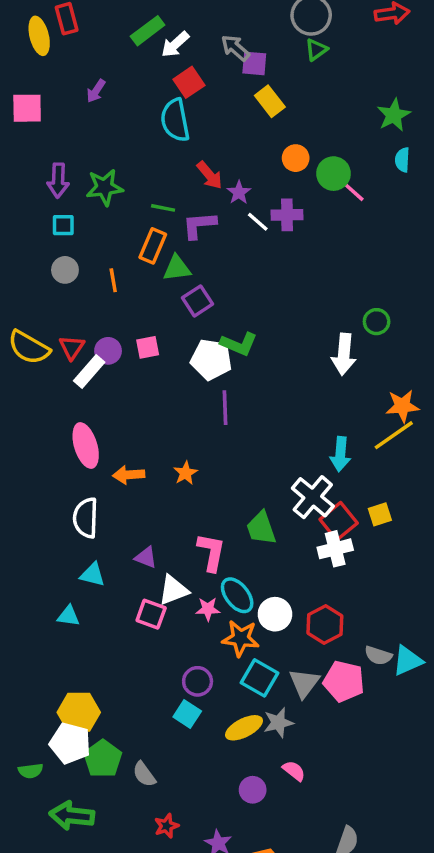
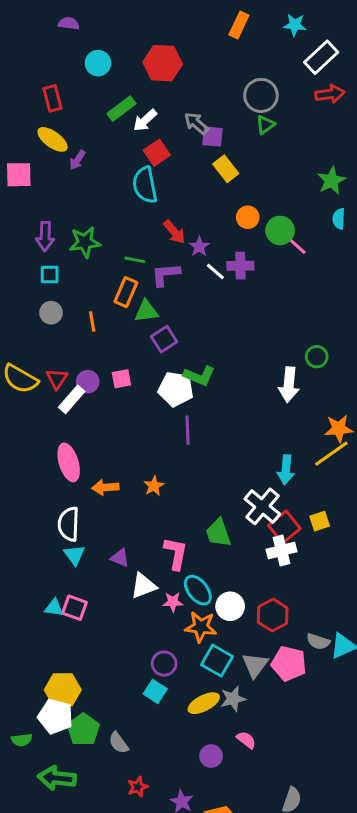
yellow ellipse: (39, 36) -> (52, 139), moved, turned -40
cyan triangle: (93, 575) -> (75, 555), moved, turned 40
pink square: (151, 614) -> (75, 608), moved

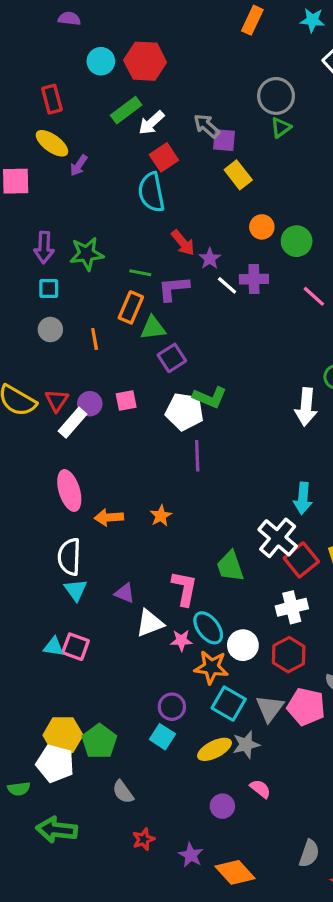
red hexagon: (163, 63) -> (145, 61), moved
pink line: (296, 245) -> (314, 296), moved
white cross: (281, 550) -> (292, 607), moved
green pentagon: (83, 730) -> (99, 741), moved

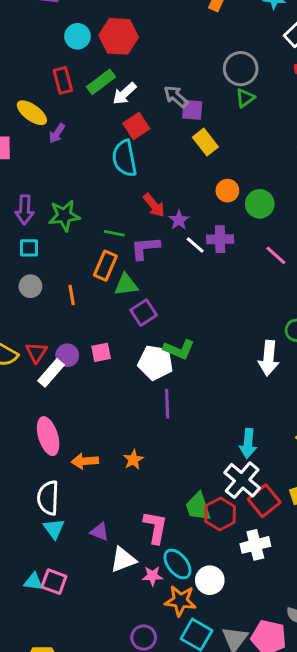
red rectangle: (52, 99) -> (63, 80), moved
cyan arrow: (303, 498) -> (248, 443), moved
red hexagon: (289, 655) -> (220, 514), moved

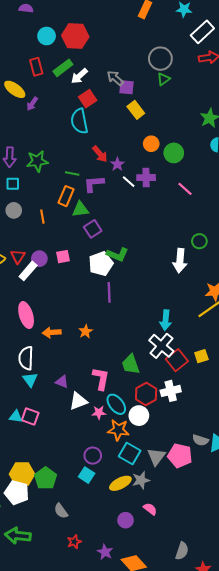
white pentagon: (155, 363) -> (101, 264), turned -30
red hexagon: (220, 514) -> (146, 394), moved

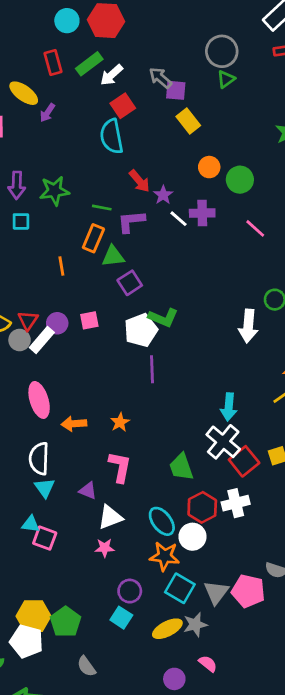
gray circle: (14, 210) -> (20, 340), moved
pink L-shape: (101, 379) -> (120, 467), moved
pink star: (99, 412) -> (105, 548), moved
cyan triangle: (16, 417) -> (31, 524), moved

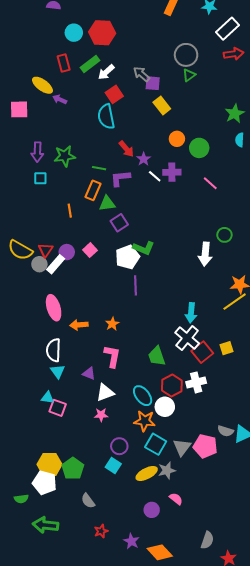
purple arrow: (47, 113) -> (60, 99), turned 80
pink square: (89, 320) -> (90, 250), turned -32

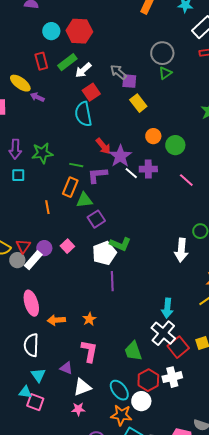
purple star: (144, 159) -> (120, 156), size x1.6
cyan triangle: (58, 371) -> (38, 375), moved

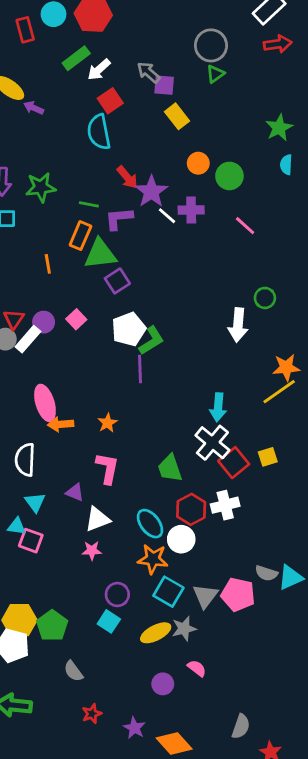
red rectangle: (41, 61) -> (25, 30), moved
green triangle: (84, 200) -> (100, 254), size x1.4
green L-shape: (120, 244) -> (151, 341), moved, turned -55
pink ellipse: (31, 303) -> (45, 403), moved

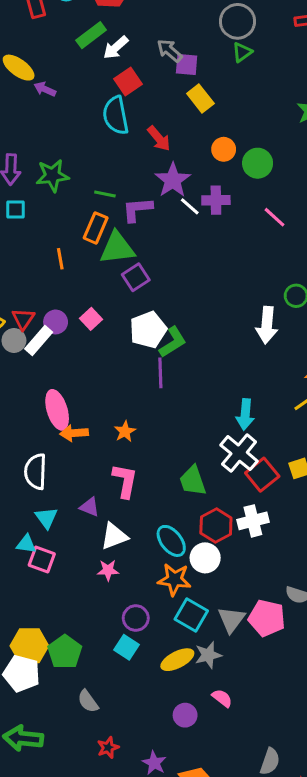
red arrow: (127, 177) -> (159, 139), moved

